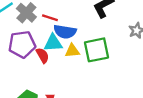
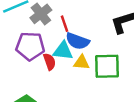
red line: (50, 18) -> (65, 24), turned 42

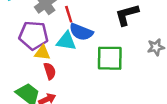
red semicircle: (50, 62) -> (50, 71), moved
yellow triangle: (82, 62) -> (42, 53), moved

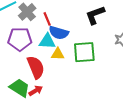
yellow triangle: (42, 53) -> (58, 54), moved
red semicircle: (50, 71) -> (36, 67), size x1.6

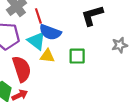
cyan triangle: (47, 41) -> (37, 41), turned 30
green square: (84, 52) -> (77, 56), size x0.7

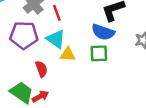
blue semicircle: (50, 32) -> (103, 32), moved
red semicircle: (22, 69) -> (41, 69), size x0.6

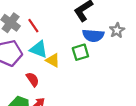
blue semicircle: (103, 32) -> (93, 35), moved
yellow triangle: (68, 54) -> (53, 60), turned 40

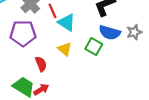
cyan triangle: (39, 49) -> (67, 22), moved
green square: (80, 52) -> (94, 47), turned 35

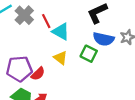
purple pentagon: (23, 33) -> (19, 69), moved
red semicircle: (41, 64) -> (38, 74), turned 72

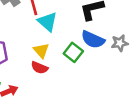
red semicircle: (38, 74) -> (39, 68), moved, turned 56

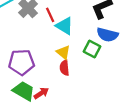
red semicircle: (39, 68) -> (64, 68), turned 72

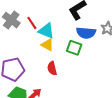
yellow triangle: (63, 52) -> (47, 45), moved

